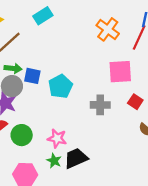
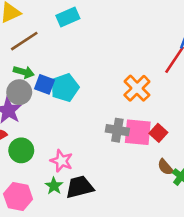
orange cross: (108, 29) -> (137, 88), moved
pink square: (120, 72) -> (138, 132), moved
cyan pentagon: (60, 86) -> (65, 88), moved

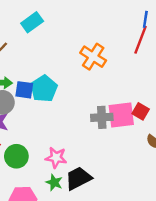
orange cross: (137, 88) -> (93, 57), moved

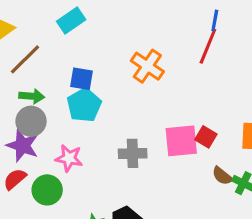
blue square: (24, 90) -> (82, 79), moved
gray cross: (102, 117) -> (133, 153), moved
pink star: (56, 158) -> (69, 158), moved

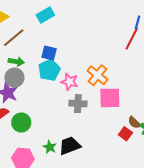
orange cross: (147, 66) -> (97, 75), moved
red square: (206, 137) -> (125, 134), moved
pink star: (69, 158) -> (70, 82), moved

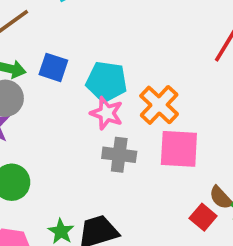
blue square: (49, 53) -> (53, 67), moved
cyan pentagon: (49, 70) -> (107, 82), moved, turned 30

